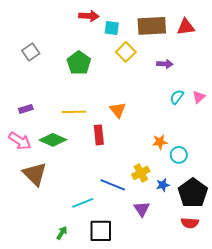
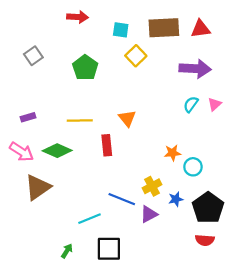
red arrow: (89, 16) -> (78, 17), moved
purple arrow: (165, 64) -> (195, 69), moved, size x1.8
brown triangle: (35, 174) -> (38, 187), turned 40
purple triangle: (142, 209) -> (149, 214), moved, turned 36

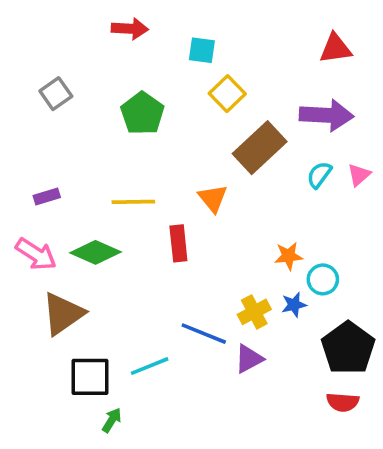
brown rectangle: (164, 28) -> (260, 148), moved, turned -40
blue star: (176, 199) -> (294, 305), moved
black square: (109, 249) -> (90, 377), moved

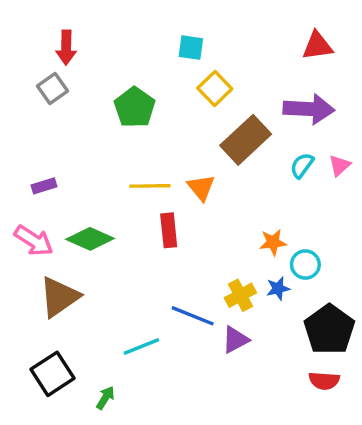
red arrow: (130, 29) -> (66, 48), moved, turned 88
yellow line: (133, 202) -> (150, 186), moved
black square: (90, 377) -> (52, 374), moved, turned -33

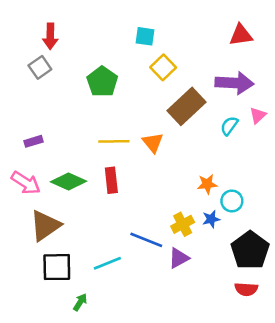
pink triangle: (340, 165) -> (258, 115), moved
red rectangle: (169, 230) -> (111, 180), moved
black square: (52, 374) -> (57, 267), moved, turned 32

